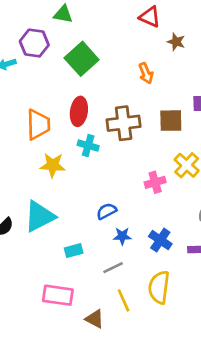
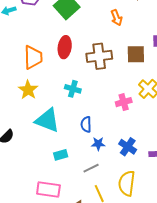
cyan cross: (88, 146) -> (73, 89), moved
yellow star: (53, 165) -> (28, 90), moved, turned 30
blue semicircle: (107, 211) -> (86, 124), turned -63
cyan triangle: (40, 216) -> (47, 120), moved, turned 48

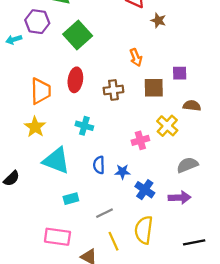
orange arrow: (117, 18) -> (136, 57), moved
brown cross: (99, 56) -> (113, 90), size x0.7
blue star: (98, 144) -> (122, 172), moved

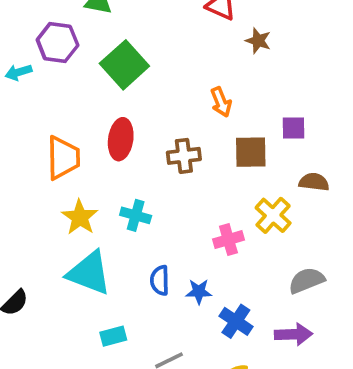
yellow star: (35, 127) -> (80, 217), moved

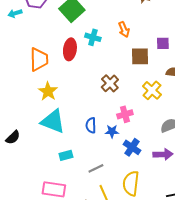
brown cross: (184, 156) -> (110, 83), moved, turned -36
cyan cross: (136, 215) -> (93, 37), moved
pink cross: (228, 240) -> (125, 114), moved

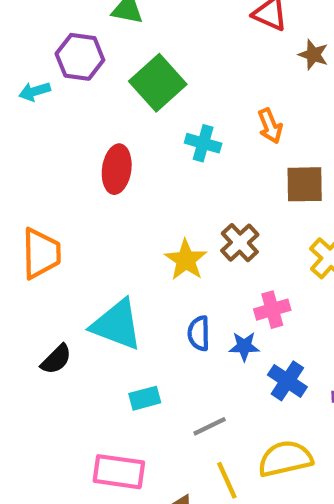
red ellipse: (70, 49) -> (117, 169), moved
orange trapezoid: (39, 59) -> (41, 253), moved
yellow star: (48, 91) -> (186, 260), moved
black semicircle: (13, 137) -> (56, 359), moved
yellow semicircle: (131, 183) -> (285, 459), turned 70

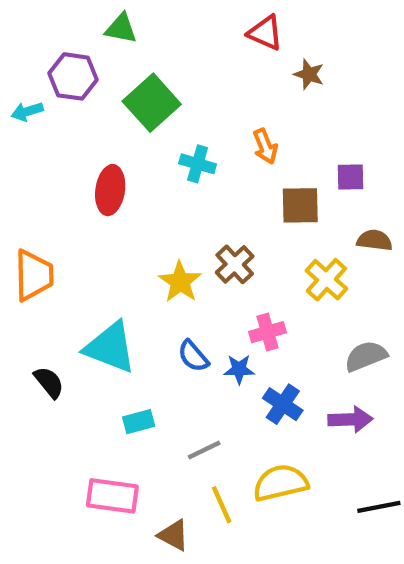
blue semicircle: (199, 333) -> (193, 356), turned -40
black semicircle: (56, 359) -> (49, 382), turned -84

